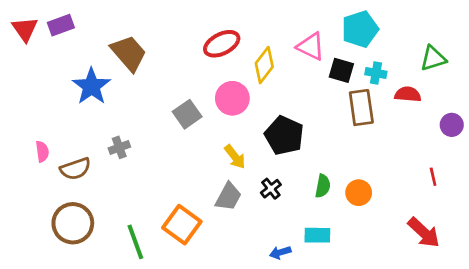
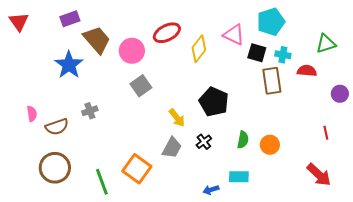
purple rectangle: (61, 25) -> (70, 19), moved
pink circle: (232, 98) -> (132, 51), moved

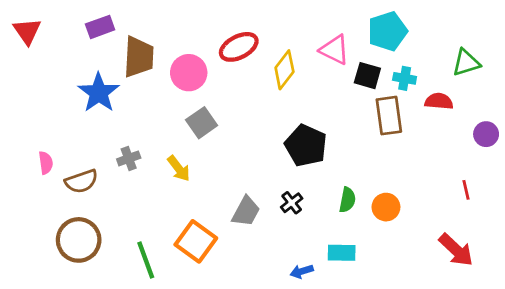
brown trapezoid: (97, 40) -> (139, 57), turned 44
yellow arrow: (177, 118) -> (179, 168), moved

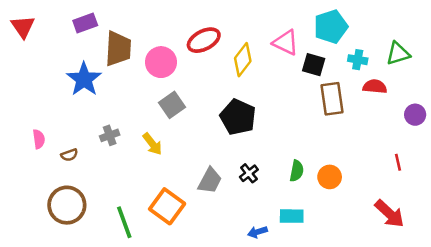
cyan cross: (405, 78) -> (358, 60), moved
black pentagon: (306, 146) -> (238, 117), moved
brown semicircle: (81, 181) -> (69, 155), size x0.6

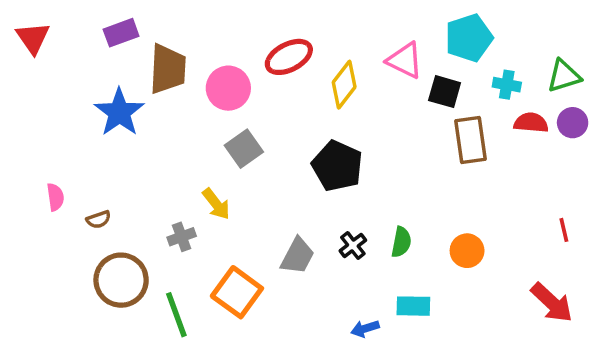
purple circle: (415, 115) -> (573, 123), moved
gray cross: (110, 135) -> (182, 237), moved
green semicircle: (297, 171) -> (401, 242), moved
brown circle: (67, 205) -> (121, 280), moved

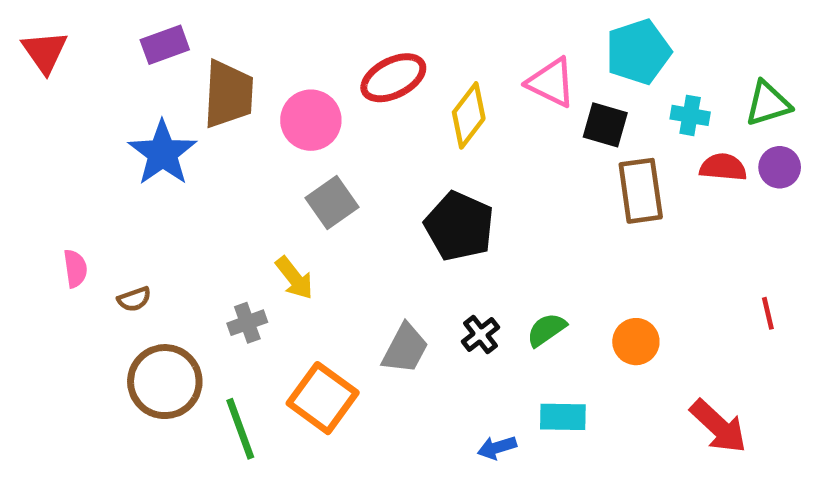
green semicircle: (401, 242) -> (546, 330), turned -136
red arrow: (552, 303) -> (718, 426), moved

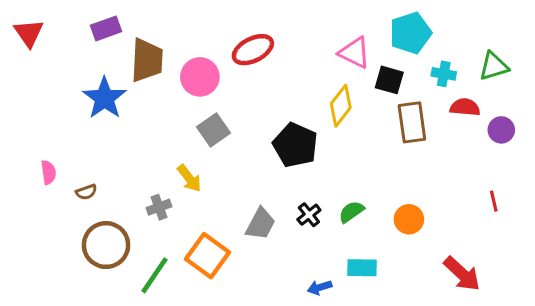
yellow diamond: (469, 115) -> (341, 106), moved
purple circle: (780, 167) -> (501, 130), moved
green line: (240, 429) -> (154, 275), turned 54

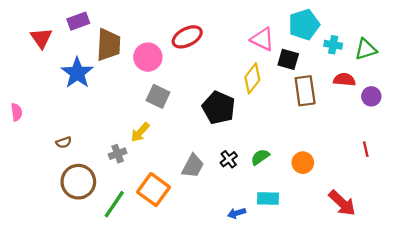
red triangle: (29, 33) -> (41, 38), moved
cyan cross: (444, 74) -> (333, 45), moved
gray square: (214, 130) -> (158, 96), turned -30
pink semicircle: (48, 172) -> (17, 112), moved
yellow arrow: (189, 178) -> (140, 132), turned 80

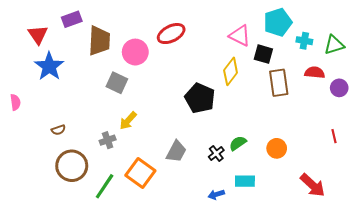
blue star: (77, 73) -> (49, 66), moved
gray square: (158, 96) -> (117, 83), moved
black cross: (229, 159) -> (216, 153), moved

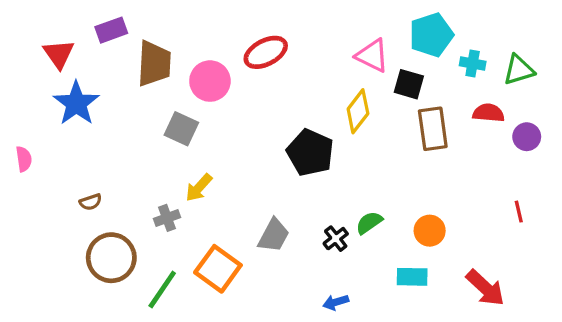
cyan rectangle: (245, 181) -> (412, 277), moved

